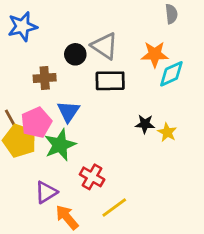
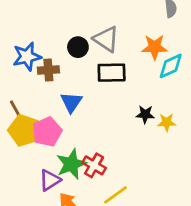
blue star: (22, 26) -> (27, 57), moved
pink pentagon: (36, 123) -> (47, 132), moved
yellow star: (167, 132) -> (167, 122), turned -30
green star: (60, 145) -> (71, 164), moved

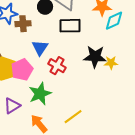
black star: (145, 114) -> (95, 57), size x1.6
red cross: (94, 165) -> (57, 66), moved
purple triangle: (50, 180) -> (12, 106), moved

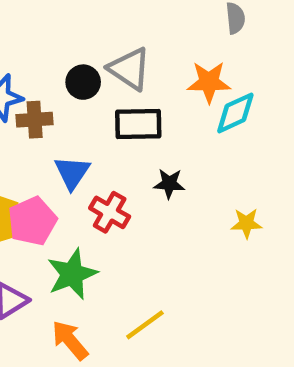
black star: (95, 57) -> (169, 184), moved, size x0.6
yellow star: (111, 63) -> (246, 223), moved

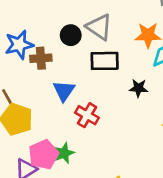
black star: (169, 184) -> (138, 88), moved
pink pentagon: (32, 221) -> (44, 154), moved
green star: (72, 274) -> (64, 153), size x0.7

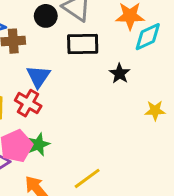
black star: (138, 88) -> (120, 74), turned 30
red cross: (87, 115) -> (28, 103), moved

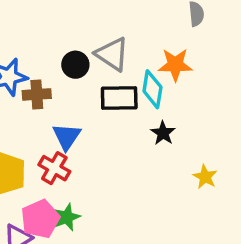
cyan diamond: (148, 37) -> (152, 89), moved, turned -56
yellow star: (155, 110) -> (205, 177), turned 30

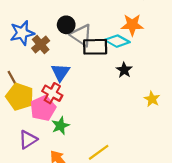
gray triangle: (112, 54) -> (81, 35), moved
cyan diamond: (152, 89) -> (117, 41), turned -70
brown cross: (37, 94) -> (41, 45), turned -36
pink pentagon: (40, 219) -> (43, 108), moved

